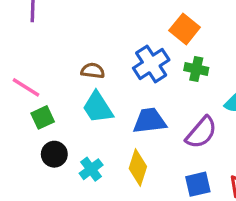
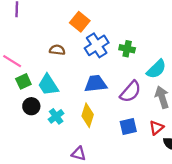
orange square: (185, 29) -> (80, 22), moved
cyan trapezoid: (98, 107) -> (48, 85), moved

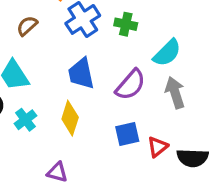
brown semicircle: (57, 50) -> (27, 26), turned -49
blue trapezoid: (96, 84) -> (81, 74), turned -95
red triangle: (156, 128) -> (158, 147), moved

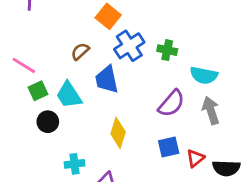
cyan semicircle: (167, 53) -> (204, 75), turned 56
blue trapezoid: (81, 74) -> (107, 80), moved
cyan cross: (25, 120) -> (74, 164), moved, turned 30

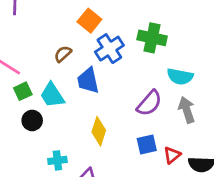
green cross: (167, 50) -> (152, 38), moved, size x1.5

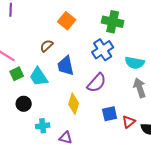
green cross: (152, 38) -> (113, 22), moved
blue cross: (109, 49) -> (103, 50), moved
purple semicircle: (149, 103) -> (97, 83), moved
black circle: (32, 120) -> (24, 104), moved

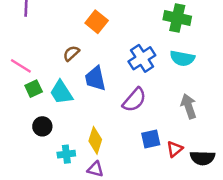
green cross: (113, 22) -> (177, 18), moved
cyan semicircle: (135, 63) -> (182, 58), moved
yellow diamond: (74, 104) -> (95, 140), moved

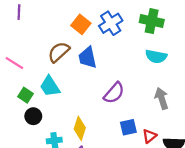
brown semicircle: (71, 53) -> (59, 52), size x1.5
blue cross: (142, 58) -> (111, 23), moved
blue trapezoid: (95, 79) -> (87, 58), moved
green square: (34, 89) -> (26, 95), moved, turned -32

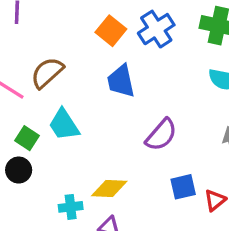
brown semicircle: (59, 52) -> (47, 73), moved
black circle: (33, 116) -> (19, 170), moved
yellow diamond: (80, 128) -> (109, 188), turned 75

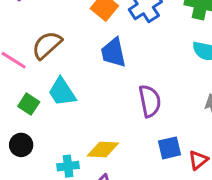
purple semicircle: (161, 135) -> (150, 101), turned -52
black circle: (19, 170) -> (21, 145), moved

